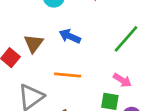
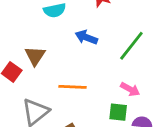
blue arrow: (70, 36) -> (86, 37), moved

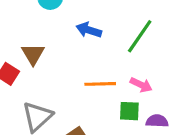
orange line: (72, 87) -> (100, 84), moved

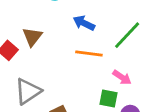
orange line: (100, 84) -> (89, 54), moved

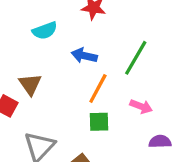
orange line: (89, 54) -> (98, 88), turned -56
green square: (108, 99) -> (99, 122), moved

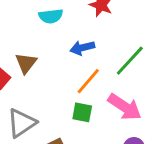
blue arrow: (84, 56) -> (82, 48), turned -40
pink arrow: (141, 106) -> (125, 107), size x1.6

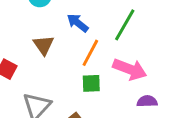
blue arrow: (82, 48) -> (78, 23), turned 65
brown triangle: (26, 63) -> (44, 45), moved

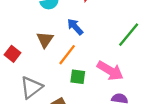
green line: (125, 25) -> (129, 35), moved
orange line: (90, 53) -> (67, 55), moved

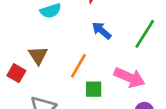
blue arrow: (75, 27) -> (102, 31), moved
brown triangle: (45, 40) -> (38, 55), moved

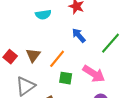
brown triangle: (38, 55) -> (33, 55), moved

